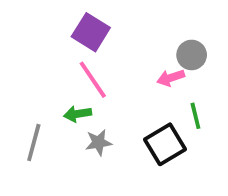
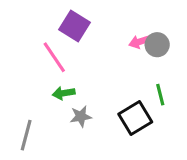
pink arrow: (171, 78) -> (140, 42), moved
pink line: (93, 80) -> (54, 57), moved
gray line: (34, 142) -> (26, 135), moved

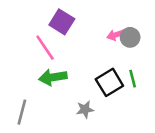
green arrow: (64, 93) -> (53, 77), size x1.5
gray star: (81, 116) -> (85, 109), moved
black square: (135, 118) -> (109, 82), moved

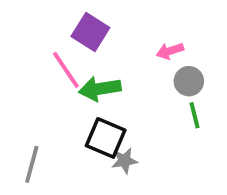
gray circle: (130, 37) -> (189, 81), moved
green arrow: (53, 77) -> (100, 89), moved
black square: (109, 82) -> (106, 138), moved, turned -36

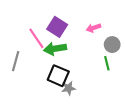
purple square: (90, 32) -> (57, 27), moved
gray circle: (189, 81) -> (112, 45), moved
gray line: (32, 164) -> (16, 61), moved

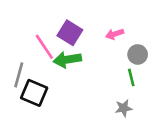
black square: (58, 76) -> (34, 93), moved
gray star: (69, 88) -> (124, 108), moved

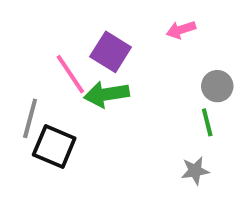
pink arrow: (115, 34) -> (181, 30), moved

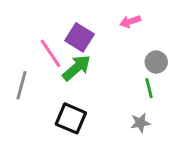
green arrow: (107, 94) -> (77, 68), turned 148
black square: (54, 147) -> (71, 118), moved

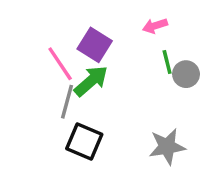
gray line: (22, 85) -> (67, 102), moved
green line: (149, 88) -> (167, 62), moved
gray star: (140, 123) -> (167, 147), size x1.5

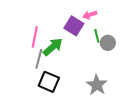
purple square: (95, 45) -> (74, 26), moved
pink line: (60, 64) -> (35, 37), turned 45
gray star: (167, 147) -> (97, 85), turned -30

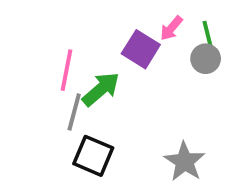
pink arrow: (90, 15) -> (171, 28), turned -32
green line: (97, 36) -> (207, 34), moved
gray circle: (108, 43) -> (206, 59), moved

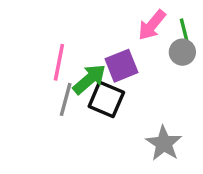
pink arrow: (171, 28) -> (152, 25), size x1.4
purple square: (141, 49) -> (121, 66), moved, turned 36
black square: (93, 156) -> (106, 99), moved

